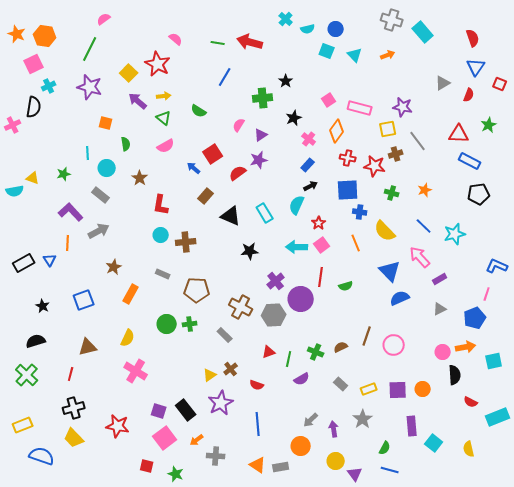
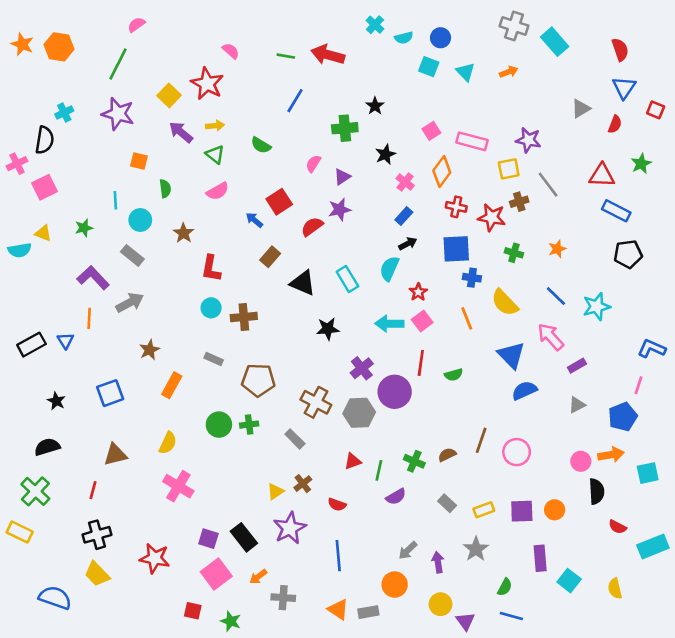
pink square: (34, 64) -> (45, 187), moved
yellow rectangle: (23, 425) -> (20, 532), moved, turned 48

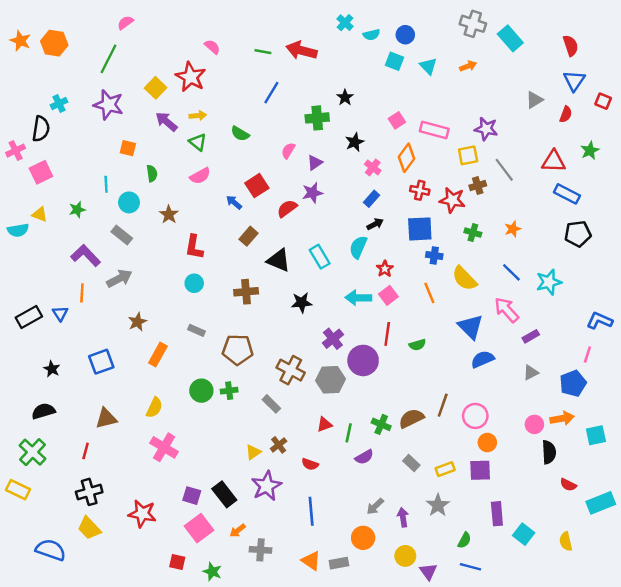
brown cross: (244, 317) -> (246, 292), moved
brown semicircle: (447, 455) -> (411, 418), size x1.5
orange circle: (555, 510) -> (487, 443), moved

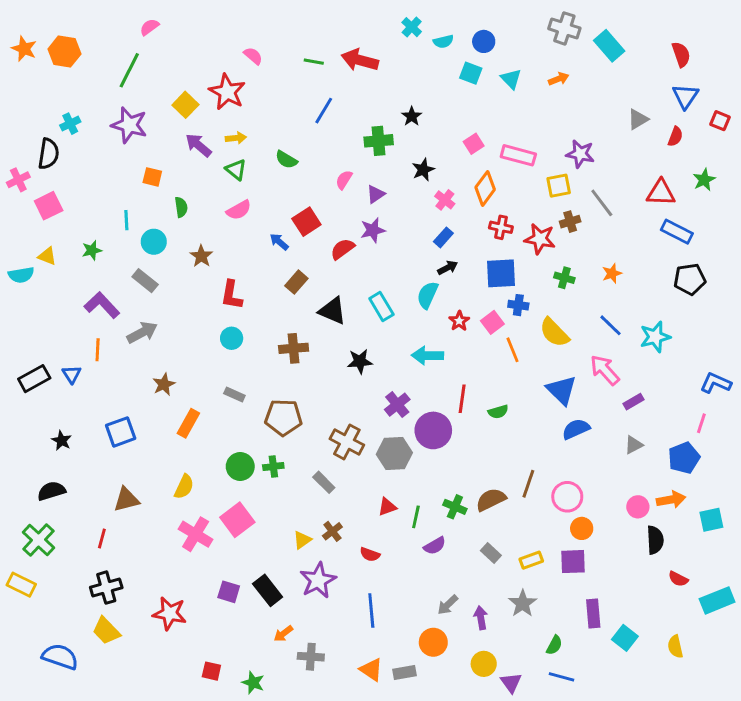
pink square: (388, 295) -> (492, 322), moved
pink square: (199, 528) -> (237, 520), moved

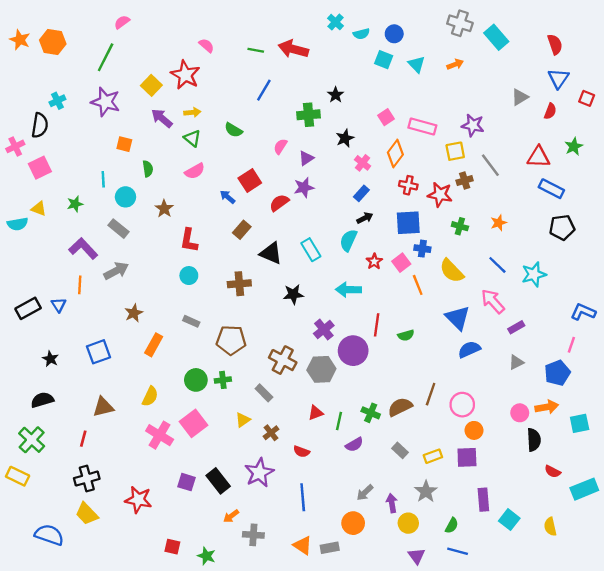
yellow triangle: (302, 540) -> (243, 420), moved
yellow circle: (484, 664) -> (408, 523), moved

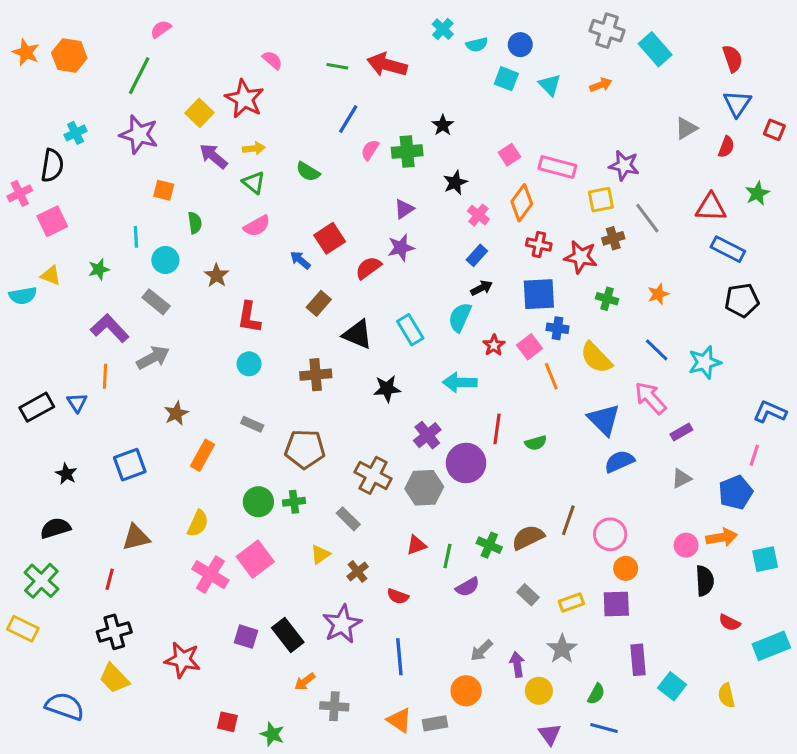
pink semicircle: (280, 146) -> (370, 150), moved

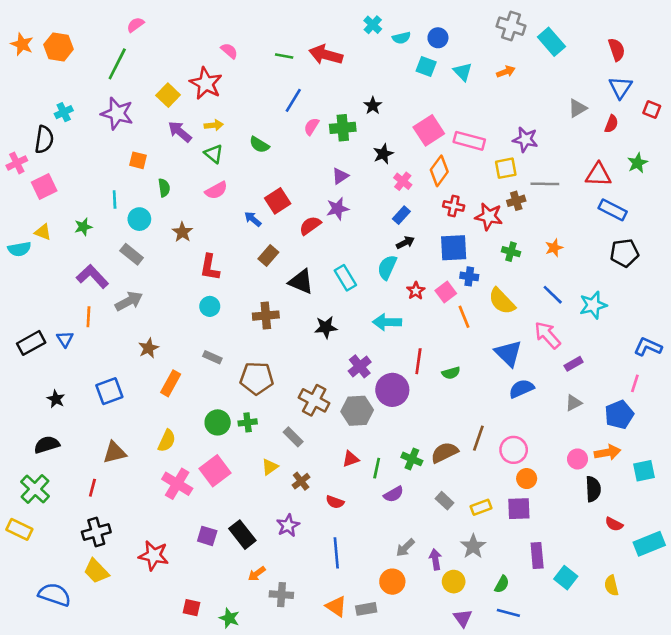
pink square: (509, 155) -> (429, 130), size x1.6
gray line: (647, 218) -> (545, 184), turned -52
purple star: (342, 624) -> (288, 525), size x0.7

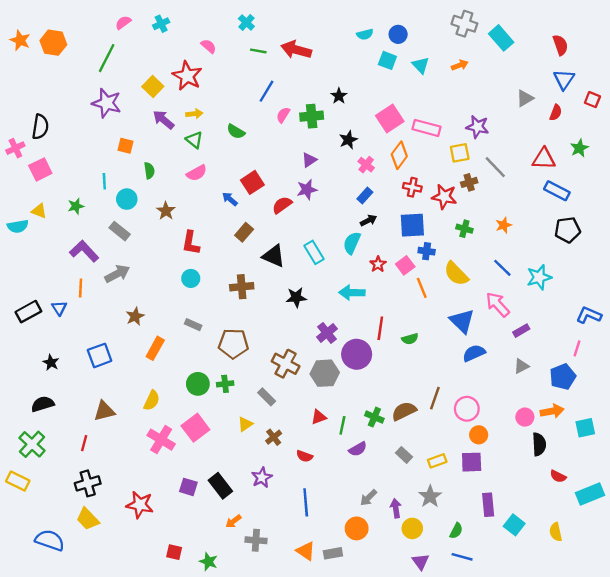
cyan cross: (373, 25) -> (246, 23), moved
cyan cross: (64, 112) -> (161, 24), moved
gray line: (545, 184) -> (495, 167), turned 45

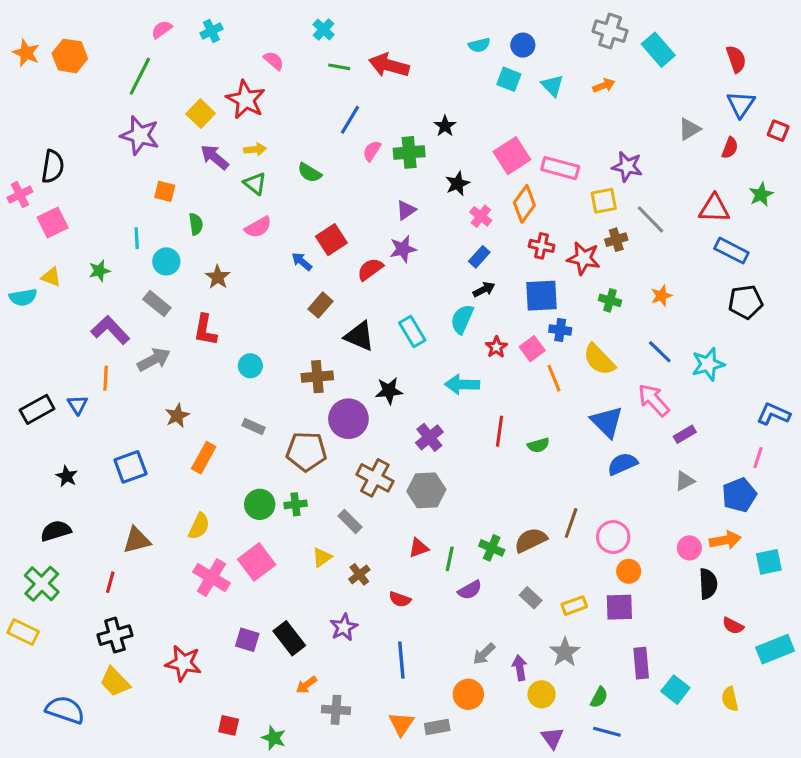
red L-shape: (191, 243) -> (205, 330), moved
purple circle: (357, 354) -> (348, 419), moved
orange triangle: (306, 551) -> (401, 724), turned 30

